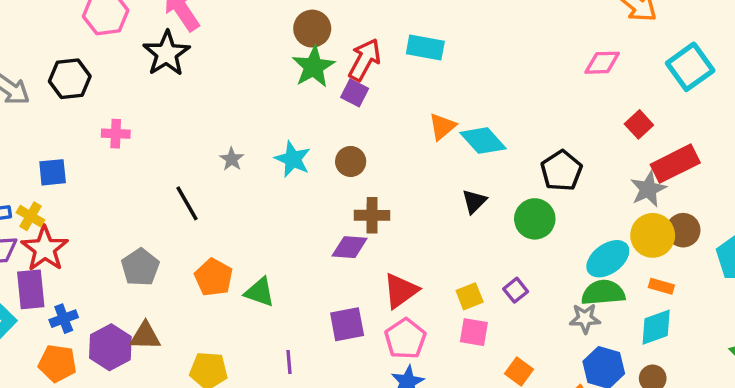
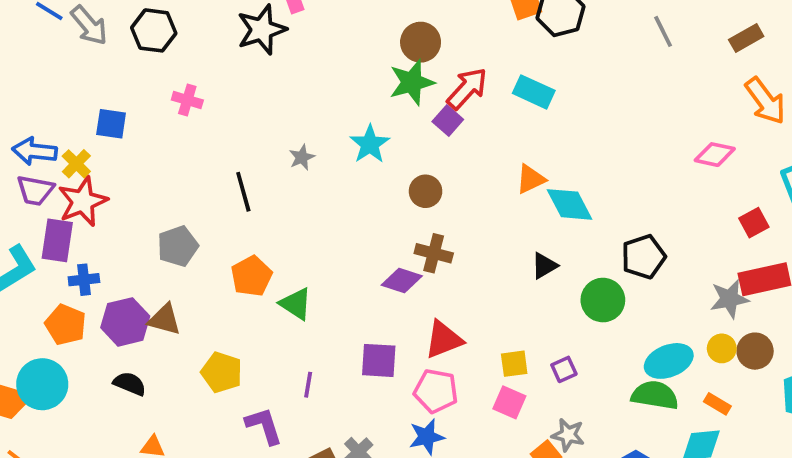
red square: (639, 124) -> (754, 223), moved
cyan star: (293, 159) -> (370, 144), moved
yellow circle: (653, 235) -> (722, 348), size x0.6
gray star: (585, 318) -> (568, 435), moved
pink pentagon: (405, 339) -> (436, 391), turned 30

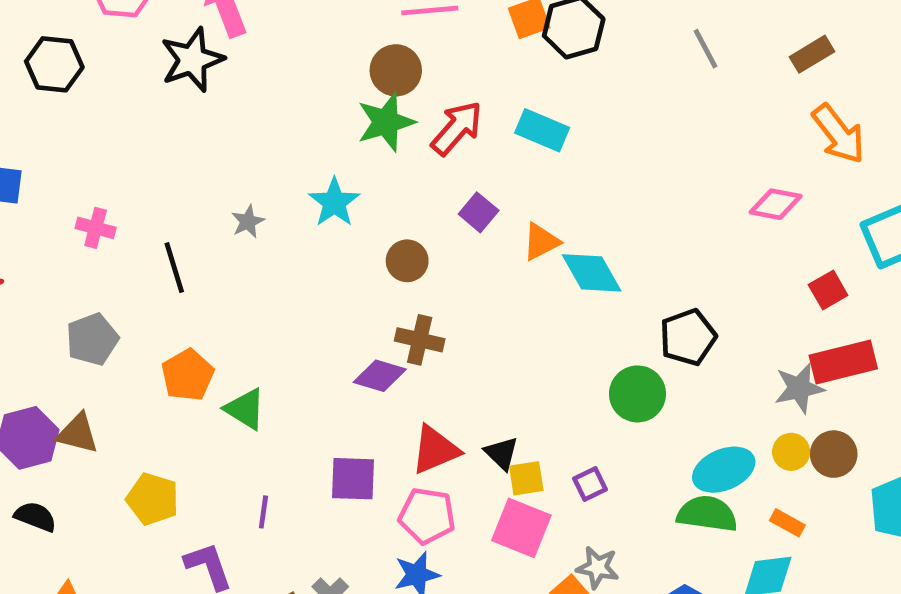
pink cross: (187, 100) -> (96, 228), moved
purple square: (448, 121) -> (479, 212), moved
black triangle: (544, 266) -> (501, 453), moved, turned -44
pink square: (509, 402) -> (521, 528), size x1.4

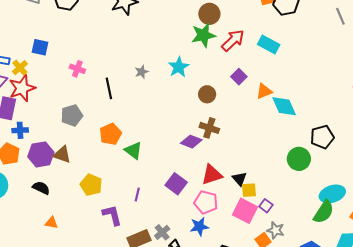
purple square: (353, 479) -> (176, 184), turned 30
purple square: (590, 484) -> (266, 206), moved, turned -32
green semicircle: (707, 514) -> (324, 212), turned 110

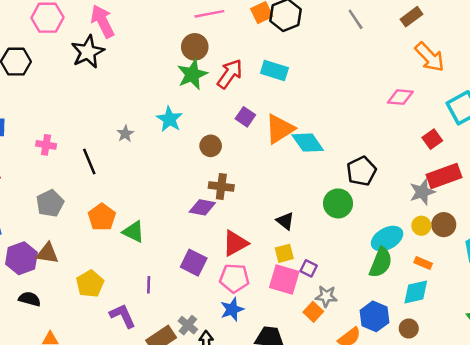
orange triangle: (264, 91) -> (280, 129), size x1.5
black triangle: (239, 179) -> (285, 221), moved
yellow pentagon: (91, 185) -> (90, 284), turned 30

